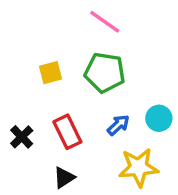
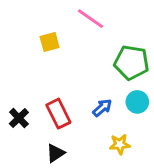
yellow square: (50, 73) -> (50, 42), moved
green pentagon: (105, 73) -> (131, 62), moved
yellow star: (139, 167) -> (120, 144), size x0.6

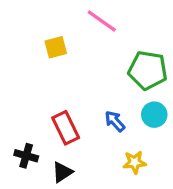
blue arrow: (102, 108) -> (115, 121), turned -90
black cross: (19, 118) -> (26, 156), moved, turned -30

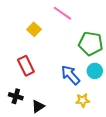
yellow square: (56, 47) -> (34, 29), turned -32
blue arrow: (115, 121) -> (70, 75), size x1.5
red rectangle: (66, 128) -> (26, 66), moved

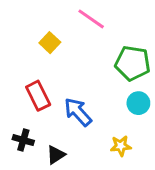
blue arrow: (70, 75) -> (78, 112), moved

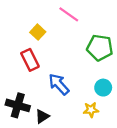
red rectangle: (38, 96) -> (30, 60), moved
cyan circle: (138, 103) -> (103, 88), moved
black cross: (23, 140) -> (18, 105), size x1.5

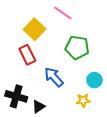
yellow square: (38, 32) -> (34, 29), size x1.5
green pentagon: (100, 48) -> (77, 48), moved

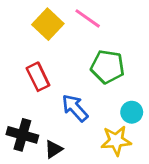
yellow square: (34, 29) -> (48, 24), moved
yellow star: (83, 100) -> (116, 141), size x1.5

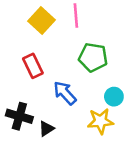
pink line: (88, 18) -> (76, 16), turned 50

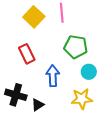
blue arrow: (65, 93) -> (53, 76), turned 40
cyan circle: (114, 97) -> (89, 72), moved

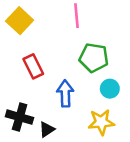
yellow square: (34, 17) -> (20, 21), moved

